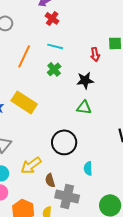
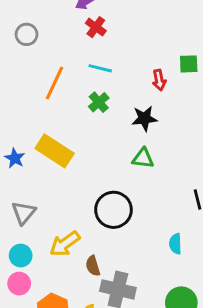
cyan semicircle: (88, 168) -> (175, 244), moved

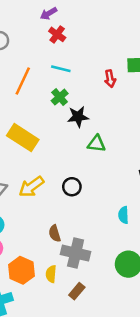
black star: (144, 118) -> (78, 117), moved
black circle: (113, 210) -> (72, 187), size x0.6
yellow arrow: (65, 244) -> (31, 187), moved

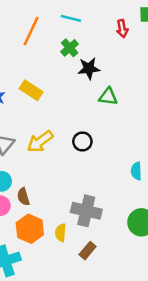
yellow rectangle: (23, 138) -> (31, 90), size x0.7
brown semicircle: (55, 233) -> (23, 197), moved

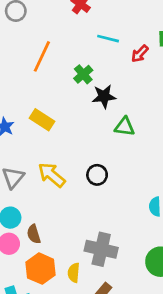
cyan line: (71, 18) -> (108, 39), moved
red arrow: (122, 29) -> (140, 54), turned 54
yellow arrow: (40, 142) -> (52, 175), turned 76

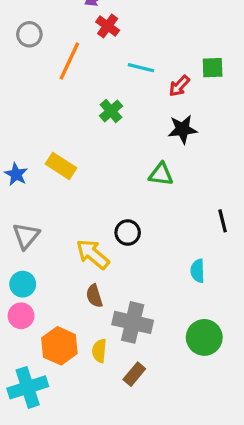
orange line: (42, 56) -> (69, 61), moved
black star: (104, 96) -> (183, 129), moved
yellow arrow: (52, 175) -> (93, 254), moved
brown semicircle: (34, 234) -> (94, 296), moved

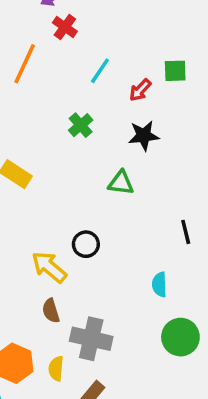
cyan line: (141, 68) -> (100, 71), turned -70
green cross: (111, 111) -> (81, 125), moved
green circle: (204, 337) -> (180, 337), moved

